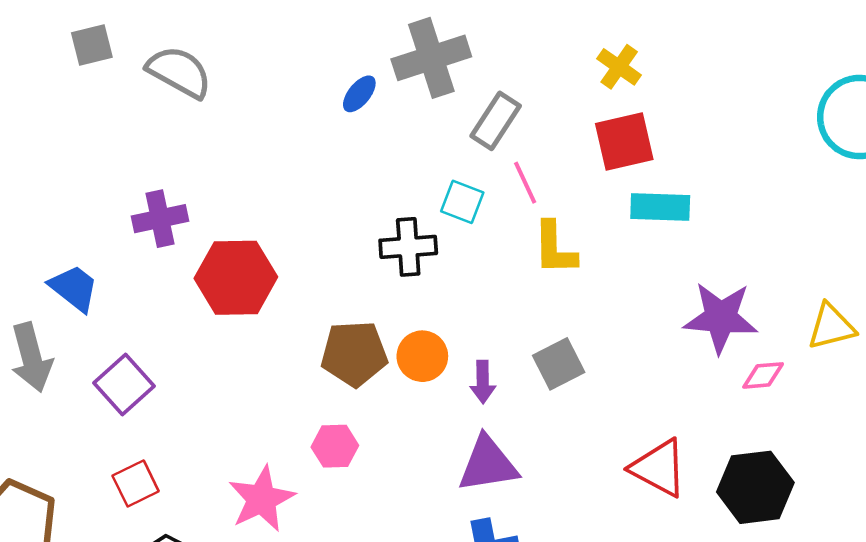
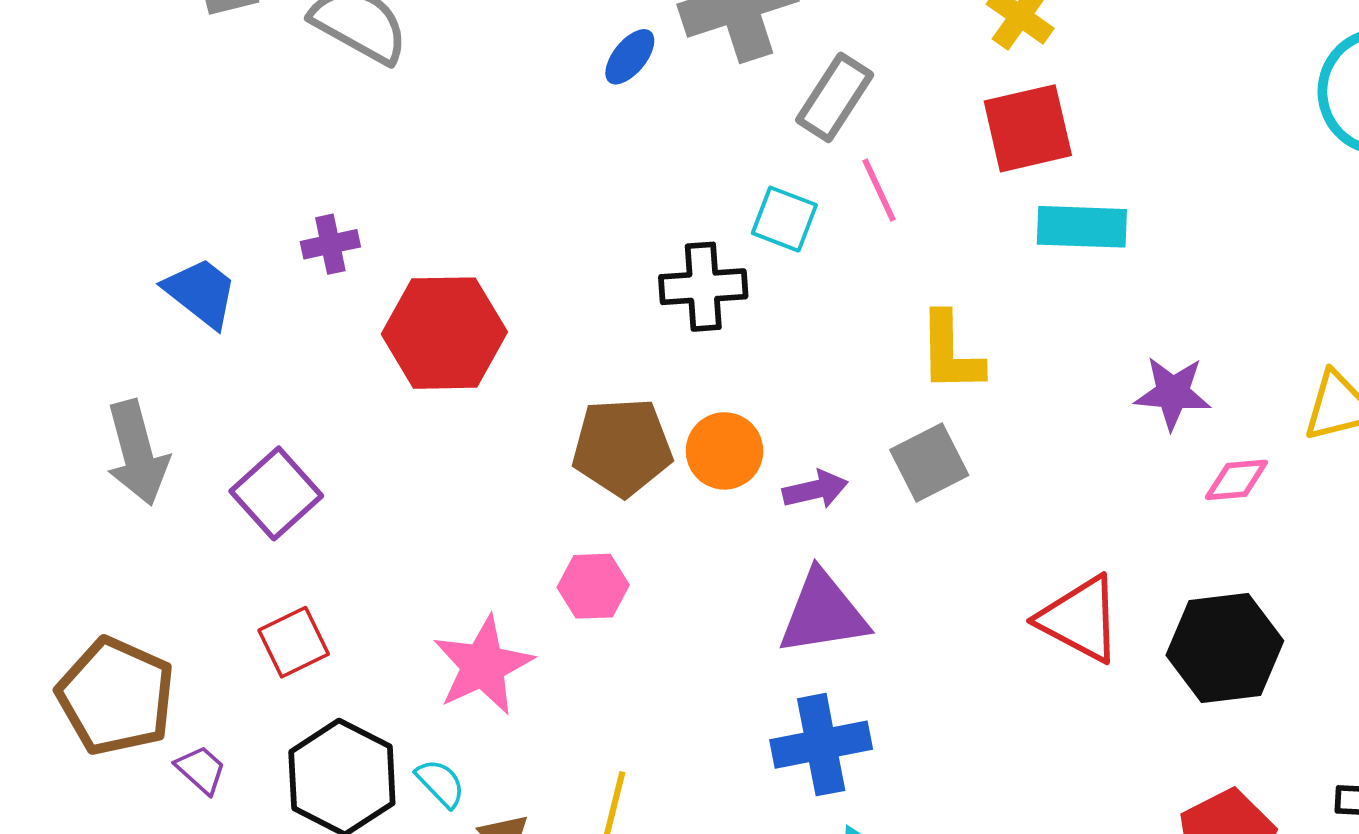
purple cross: (160, 219) -> (330, 244), size x0.7
yellow L-shape: (555, 248) -> (951, 352), moved
blue trapezoid: (74, 288) -> (201, 292), moved
purple star: (721, 318) -> (1173, 393), size x0.7
purple arrow: (483, 382) -> (815, 490), turned -102

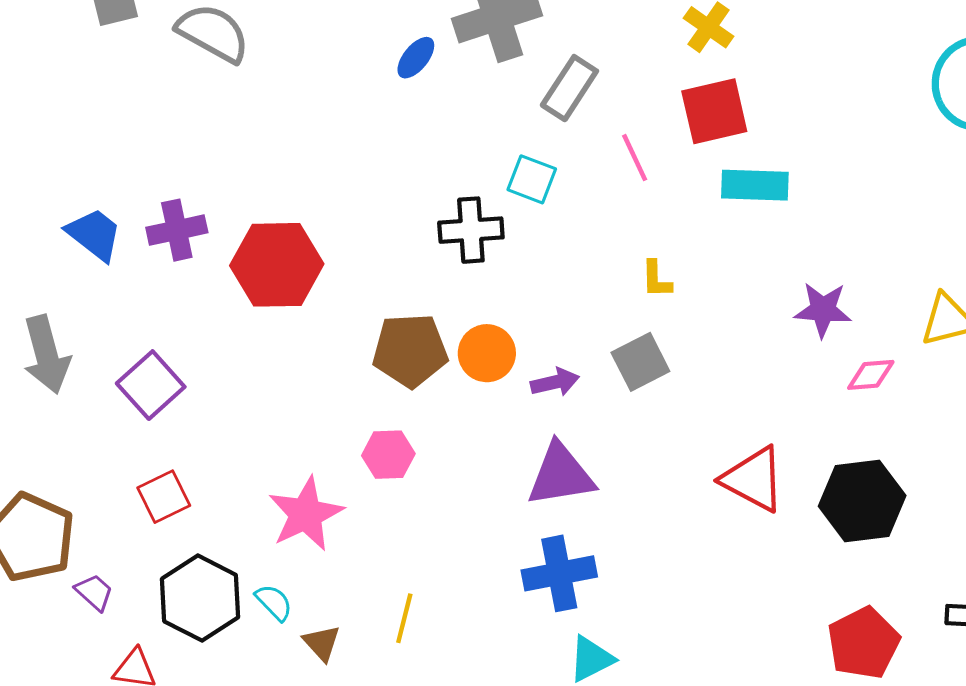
pink line: (879, 190) -> (635, 158), moved
purple cross: (330, 244) -> (177, 230), moved, size x1.4
yellow L-shape: (951, 352) -> (656, 279), size x0.6

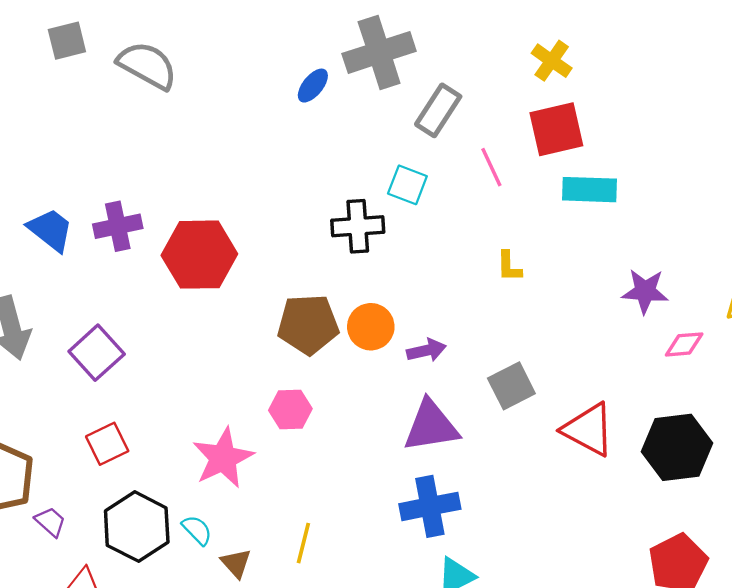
gray square: (640, 362) -> (511, 386), moved

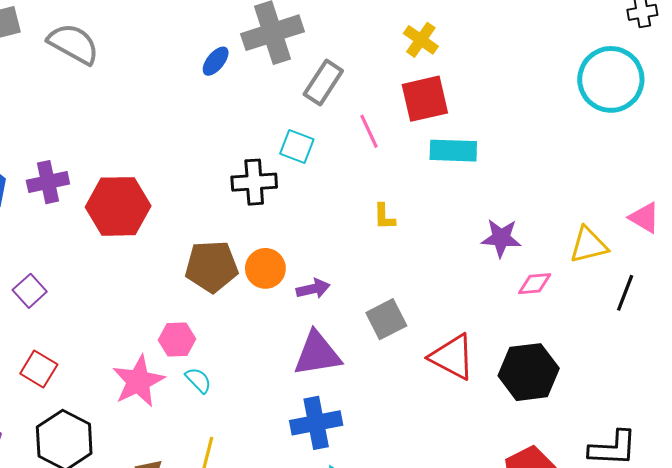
purple square: (97, 353) -> (30, 291), size x0.7
pink hexagon: (290, 409) -> (177, 340), moved
red square: (107, 444) -> (39, 369), turned -33
cyan semicircle: (197, 530) -> (198, 380), moved

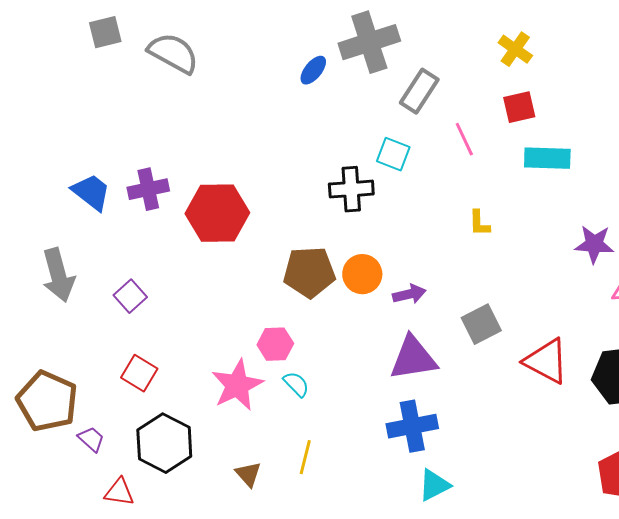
red square: (425, 99) -> (519, 107), size x0.7

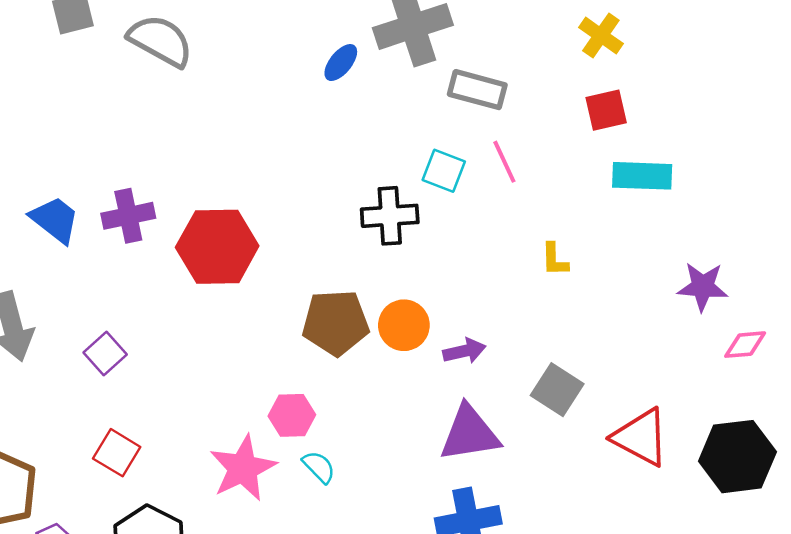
gray rectangle: (419, 91) -> (477, 90), turned 72
pink line: (464, 139) -> (504, 162), moved
gray square: (481, 324) -> (557, 390), turned -30

